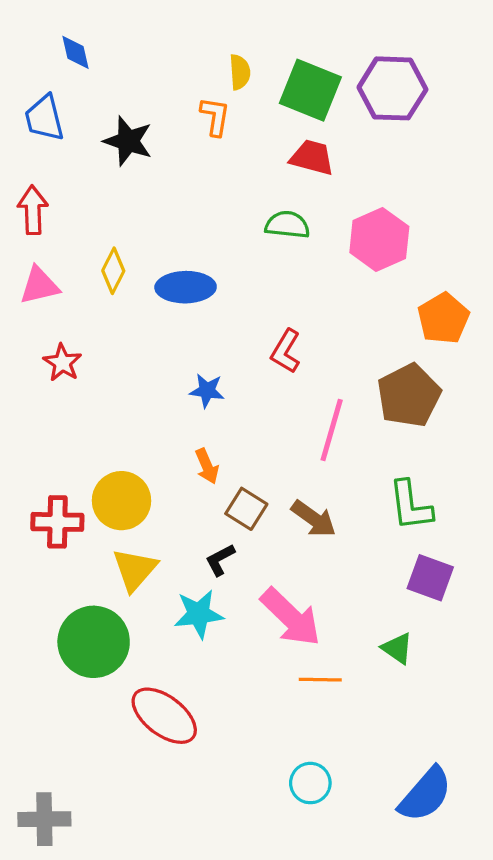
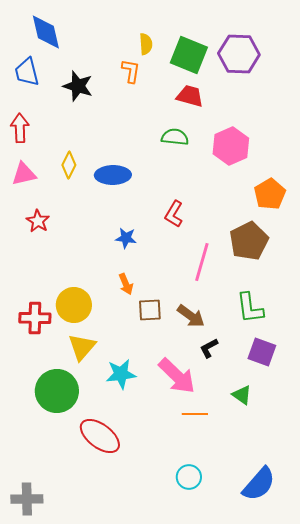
blue diamond: (76, 52) -> (46, 32), size x1.6
brown square: (246, 509) -> (150, 310), turned -35
black L-shape: (220, 560) -> (209, 348), moved

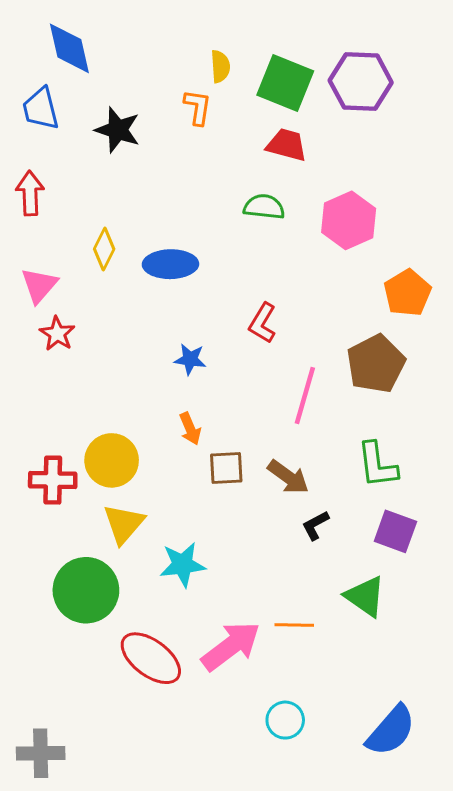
pink triangle: (24, 174) -> (39, 285), moved, turned -36
pink arrow: (177, 376) -> (231, 646), moved, turned -81
green triangle: (242, 395) -> (365, 596), size x1.4

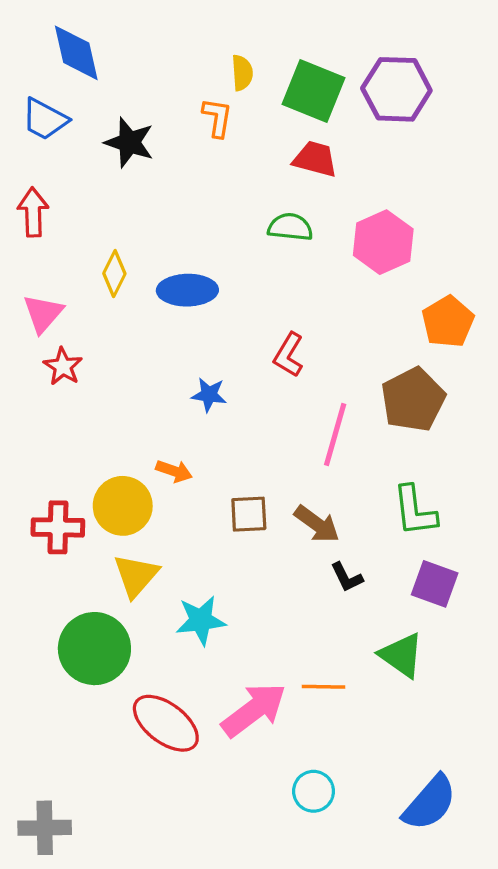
blue trapezoid: (41, 109) -> (45, 119), turned -48
orange arrow: (190, 429) -> (174, 471), moved, turned -48
black L-shape: (315, 525) -> (347, 577), turned -88

